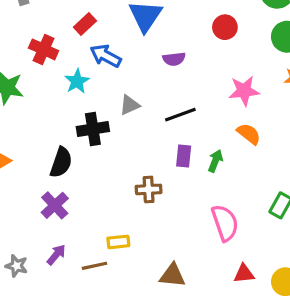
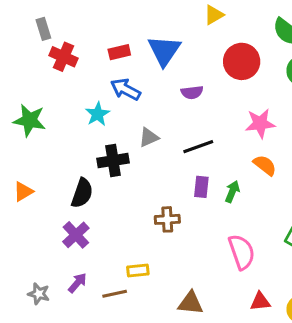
red rectangle: (85, 24) -> (119, 52), moved, turned 30
red circle: (225, 27) -> (242, 61), size x1.5
red cross: (44, 49) -> (64, 57), moved

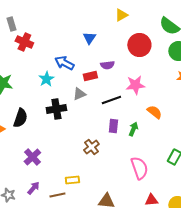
blue triangle: (164, 51) -> (89, 38), size x0.6
red rectangle: (119, 52) -> (90, 76), moved
pink star: (260, 123) -> (135, 85), moved
black semicircle: (82, 193) -> (20, 118), moved
brown cross: (167, 219) -> (91, 147), turned -35

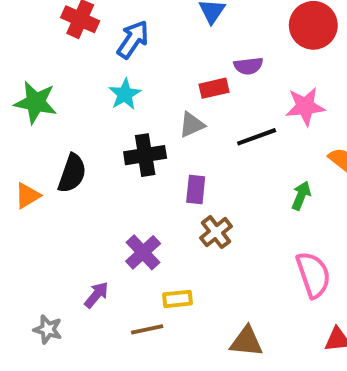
blue arrow: (64, 63) -> (133, 40), moved, turned 96
purple rectangle: (113, 126) -> (196, 190), moved
purple cross: (32, 157) -> (143, 252), moved
purple arrow: (33, 188) -> (96, 295), moved

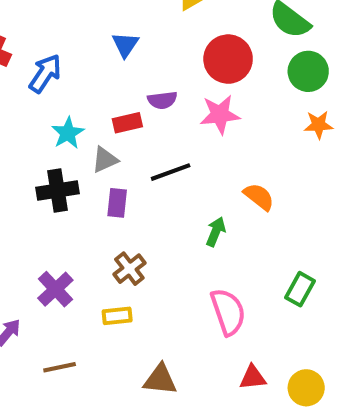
cyan star: (125, 94) -> (68, 133), moved
pink star: (305, 106) -> (220, 115), moved
purple rectangle: (196, 190) -> (117, 203), moved
yellow rectangle: (177, 299) -> (117, 316), moved

